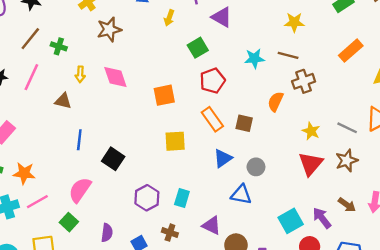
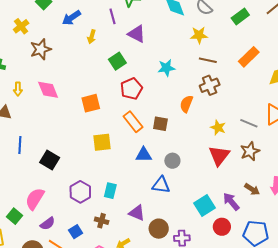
brown line: (288, 55) -> (208, 60), moved
blue triangle: (223, 158) -> (144, 155), turned 36
pink semicircle: (80, 190) -> (35, 199), moved
purple semicircle: (107, 233) -> (48, 224), turned 49

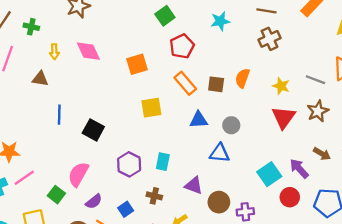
orange semicircle: (186, 104) -> (242, 78), moved

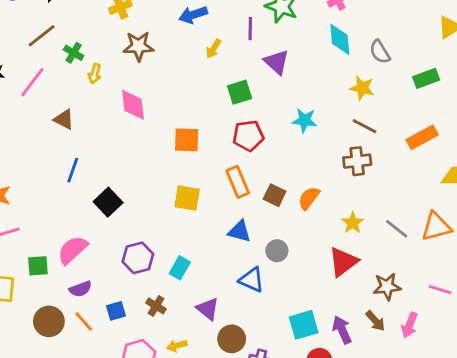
yellow arrow: (54, 52) -> (95, 74), moved
brown star: (318, 111) -> (387, 287), moved
green square: (56, 195) -> (38, 266), turned 30

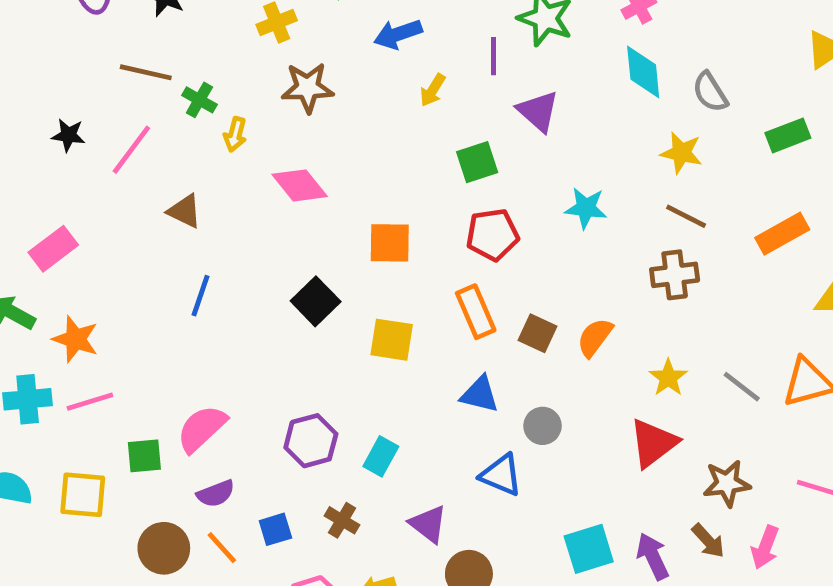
brown line: (42, 36) -> (146, 72), turned 52
pink diamond: (133, 105) -> (300, 185), turned -32
black square: (108, 202) -> (316, 301), moved

